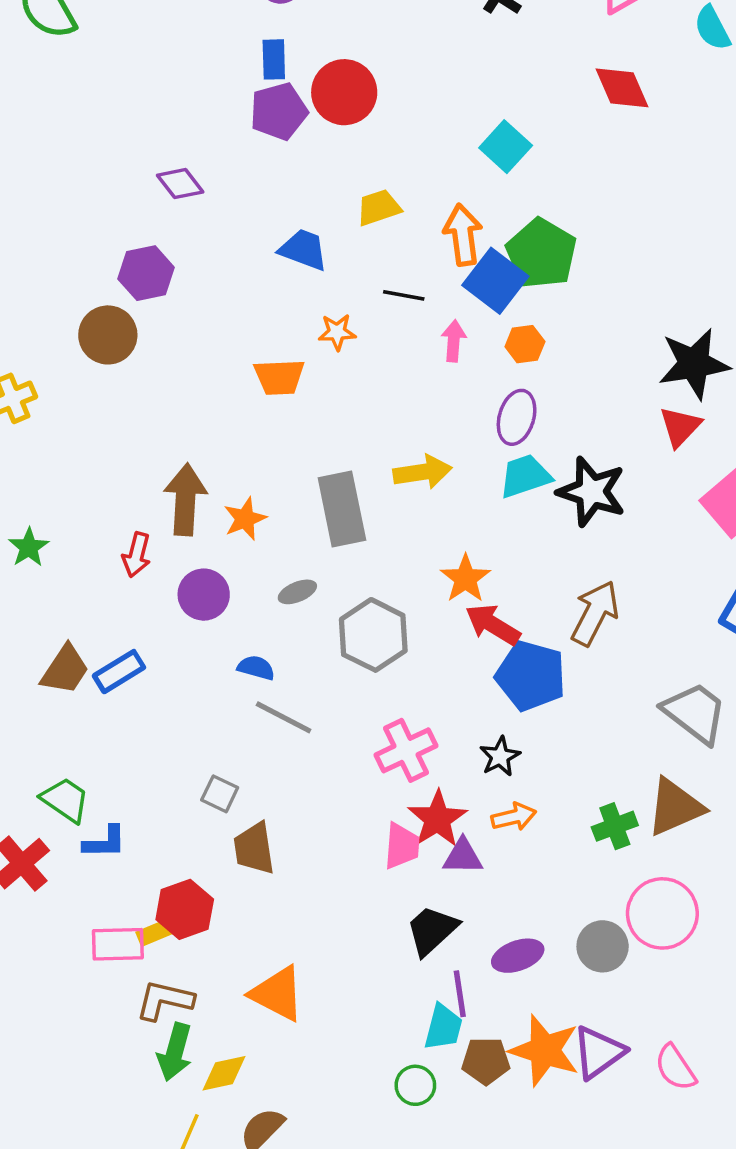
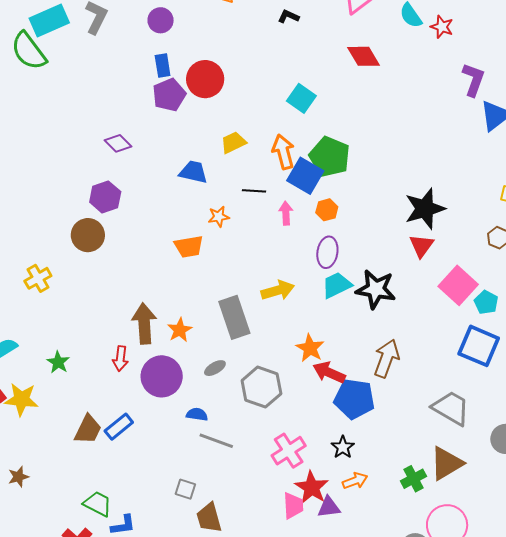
purple circle: (204, 595) -> (162, 376), size x1.4

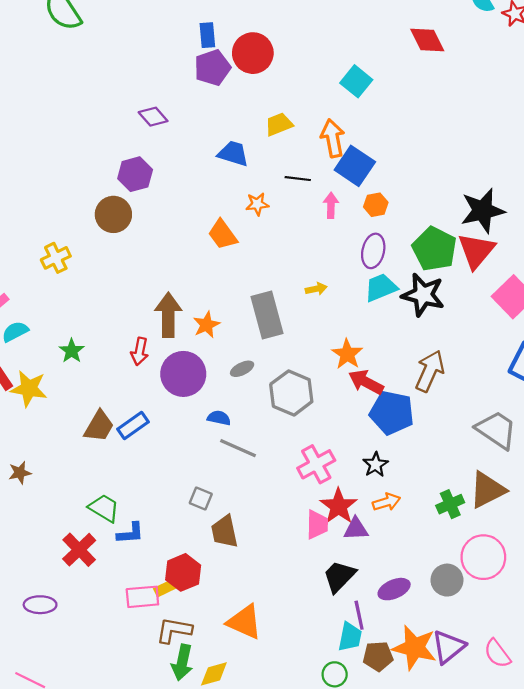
green pentagon: (330, 157) -> (434, 249), moved
red triangle: (422, 246) -> (476, 251), size x1.4
orange trapezoid: (189, 247) -> (223, 234), turned 60
yellow arrow: (278, 290) -> (316, 289), size x0.6

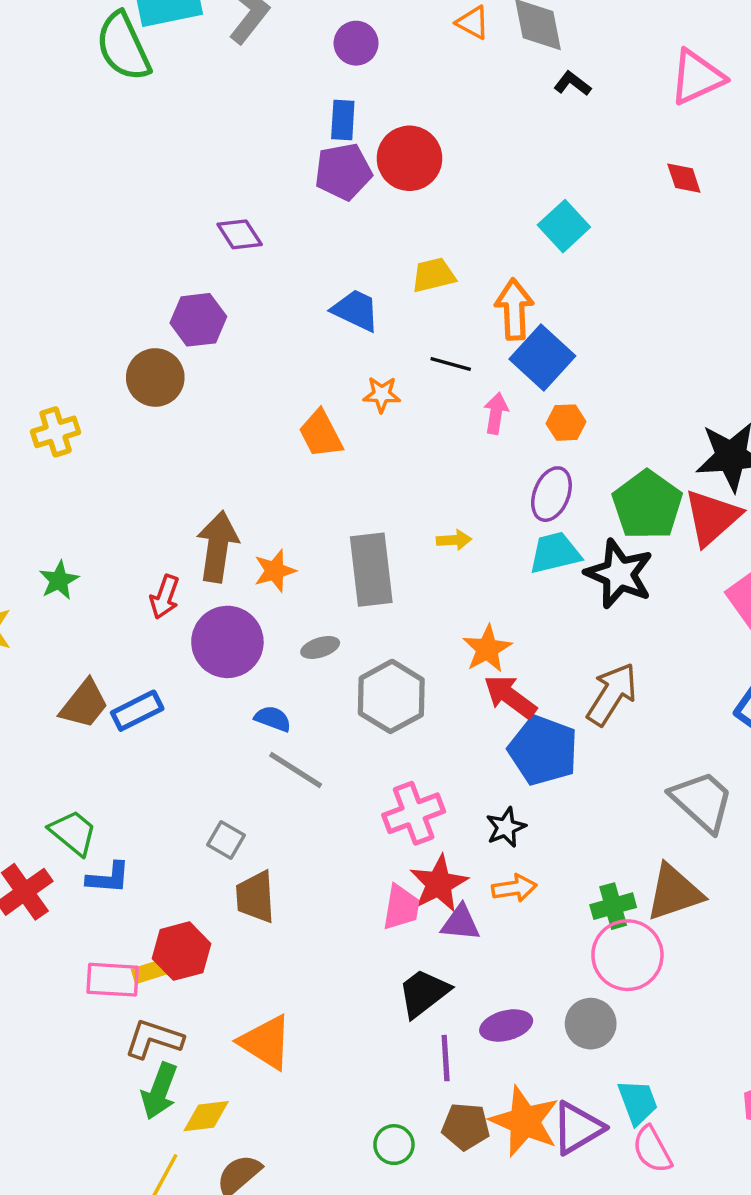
red diamond: (427, 40) -> (684, 178), size x0.7
pink circle: (483, 557) -> (627, 955), moved
cyan trapezoid: (350, 637) -> (638, 1102), moved, turned -40

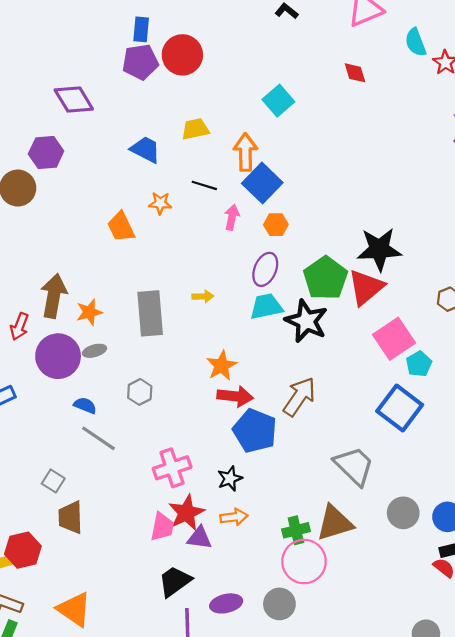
purple diamond: (240, 234) -> (74, 99), size x1.4
gray ellipse: (320, 647) -> (94, 351), moved
gray hexagon: (391, 696) -> (140, 392), moved, size x0.6
red arrow: (510, 697) -> (235, 396), turned 148

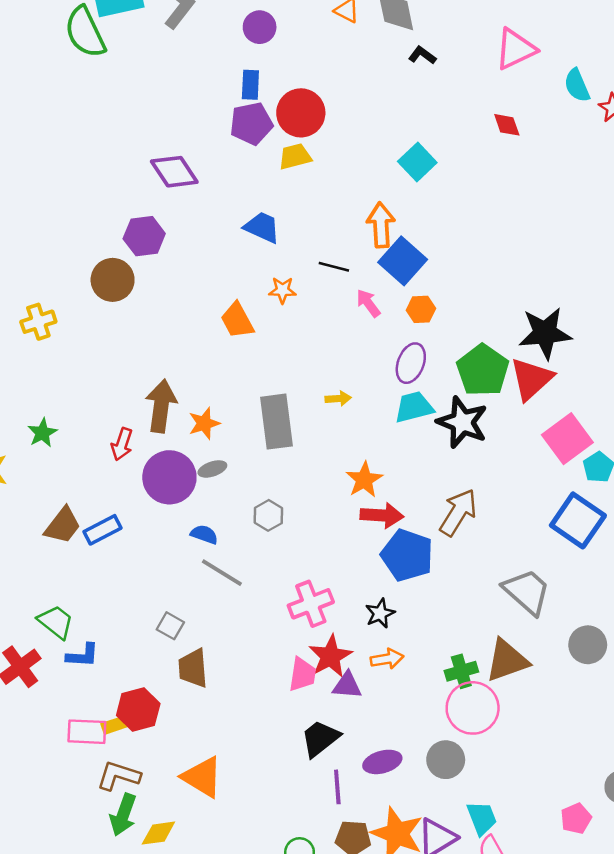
yellow trapezoid: (195, 129) -> (295, 157), moved
pink arrow: (232, 217) -> (368, 303), turned -45

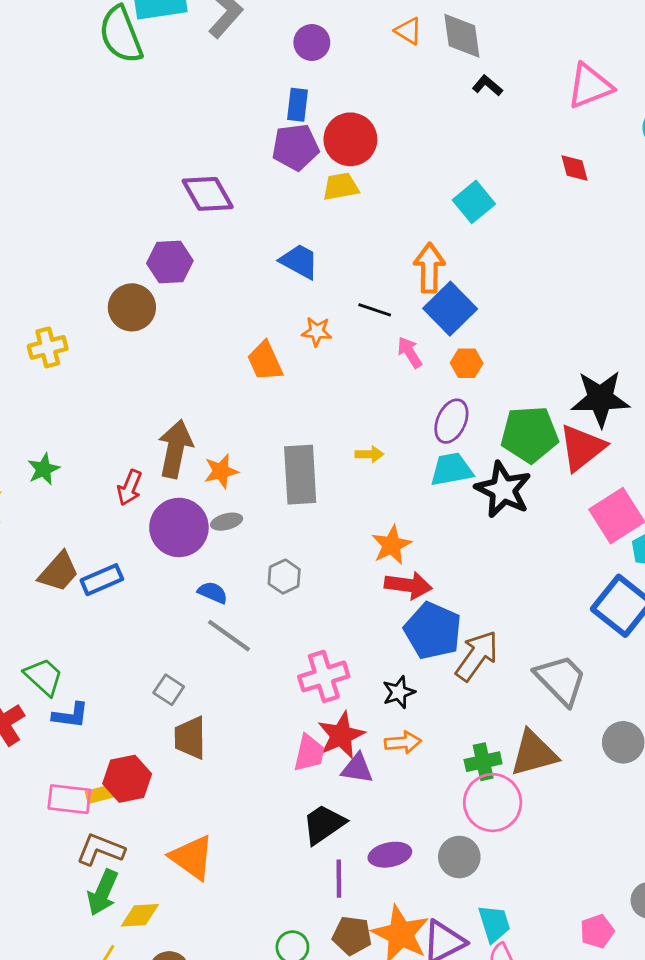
green pentagon: (483, 370) -> (529, 434), turned 30
brown arrow: (458, 512) -> (477, 656), moved

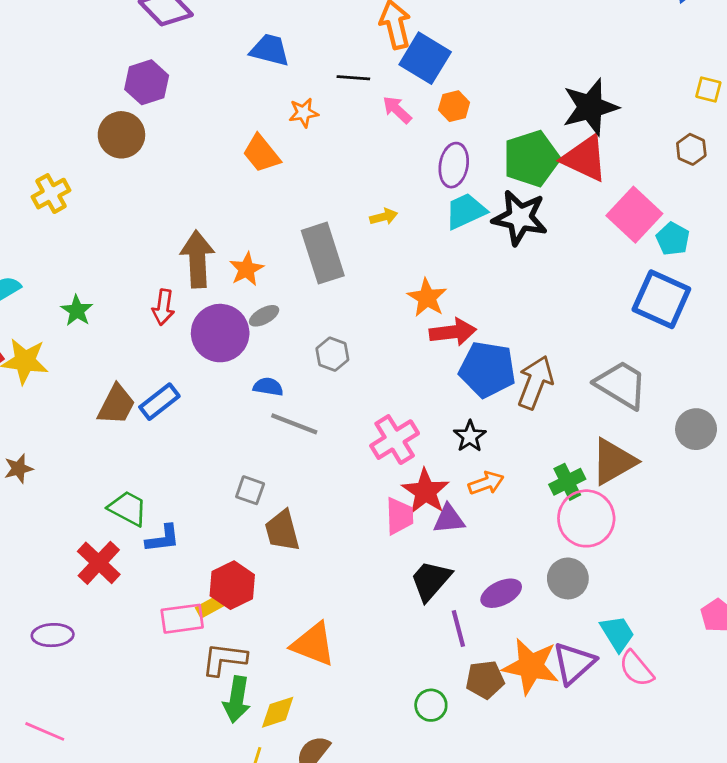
red triangle: (582, 448) -> (585, 158), turned -42

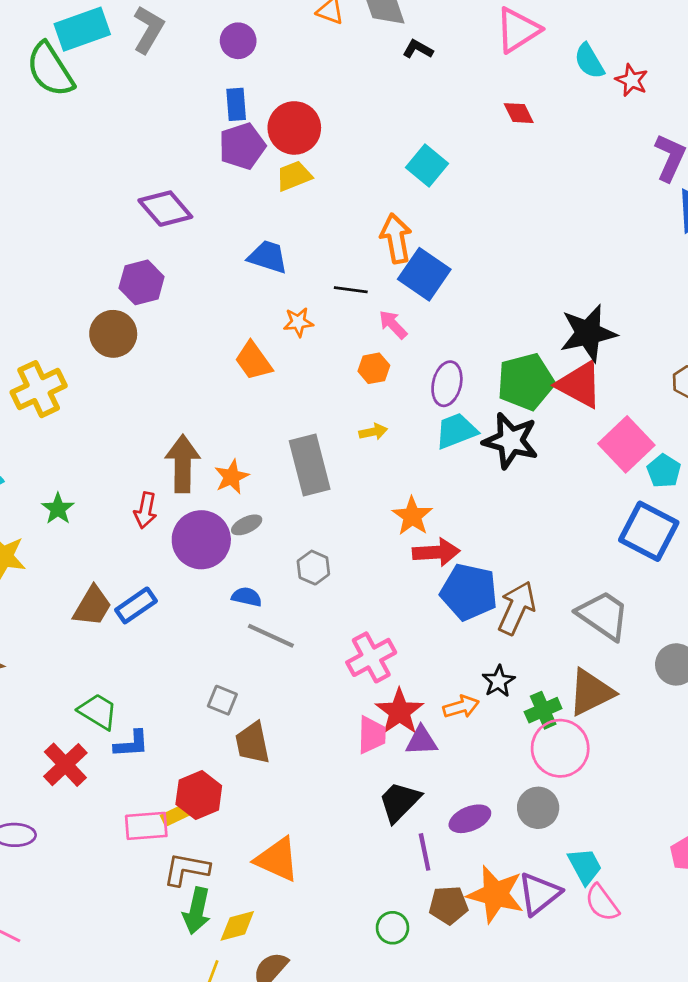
orange hexagon: (454, 106) -> (374, 368), moved
yellow cross: (51, 194) -> (39, 389), size x1.4
black star: (470, 436) -> (499, 681), moved

